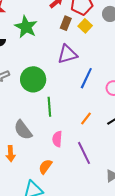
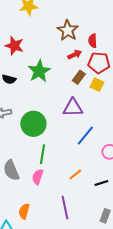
yellow square: (85, 26) -> (97, 85), turned -32
pink semicircle: (57, 139) -> (38, 177), moved
orange semicircle: (45, 167) -> (24, 211), turned -35

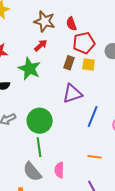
red arrow: (75, 55) -> (41, 45), moved
green line: (43, 154) -> (39, 147), moved
orange line: (75, 175) -> (95, 157), turned 64

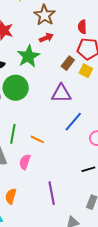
brown star: (45, 21) -> (45, 15), moved
green circle: (40, 121) -> (16, 88), moved
orange line: (95, 157) -> (37, 139), moved

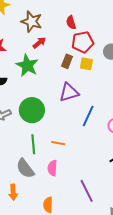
green circle: (16, 88) -> (32, 110), moved

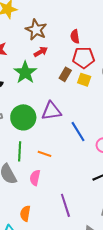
purple triangle: (69, 92) -> (51, 111), moved
blue line: (88, 116) -> (78, 132), turned -65

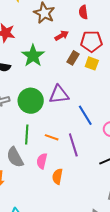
red semicircle: (75, 37) -> (83, 12), moved
red arrow: (41, 52) -> (62, 36), moved
purple line: (65, 205) -> (73, 145), moved
orange semicircle: (25, 214) -> (57, 177), moved

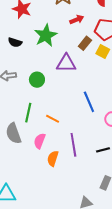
purple triangle: (59, 95) -> (66, 63), moved
green circle: (31, 101) -> (37, 80), size x0.6
purple line: (73, 145) -> (73, 145), moved

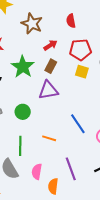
brown rectangle: (85, 43) -> (51, 66), moved
orange line: (53, 119) -> (49, 138), moved

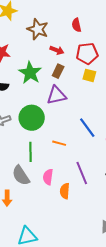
red arrow: (50, 45) -> (57, 50), turned 56
green circle: (23, 112) -> (32, 118), size x1.6

